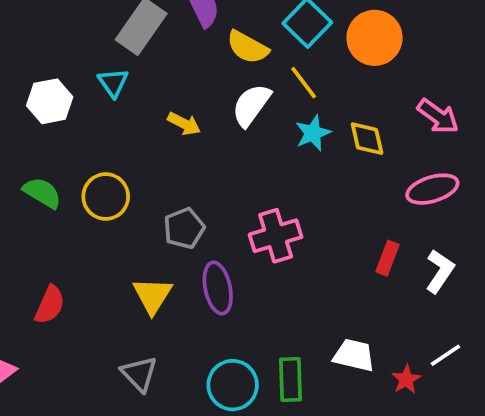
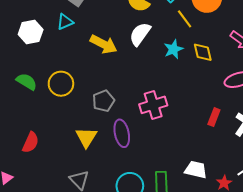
cyan triangle: (113, 83) -> (65, 22), turned 42
yellow line: (304, 83) -> (185, 19), moved
yellow arrow: (184, 124) -> (104, 44), size x1.5

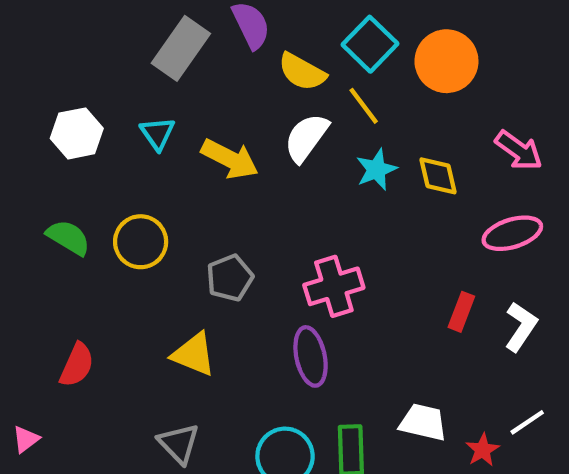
yellow line: (185, 19) -> (364, 106), moved
cyan triangle: (65, 22) -> (158, 133), moved, turned -42
purple ellipse: (122, 133) -> (311, 356), moved
yellow triangle: (86, 137) -> (194, 354), turned -40

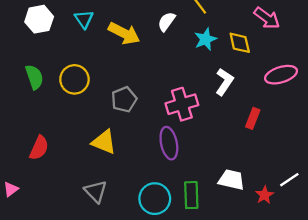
white semicircle: (306, 138) -> (167, 22), size x0.7
pink arrow: (519, 150) -> (267, 18), moved
green semicircle: (68, 237) -> (34, 77), turned 40
white L-shape: (521, 327) -> (224, 82), moved

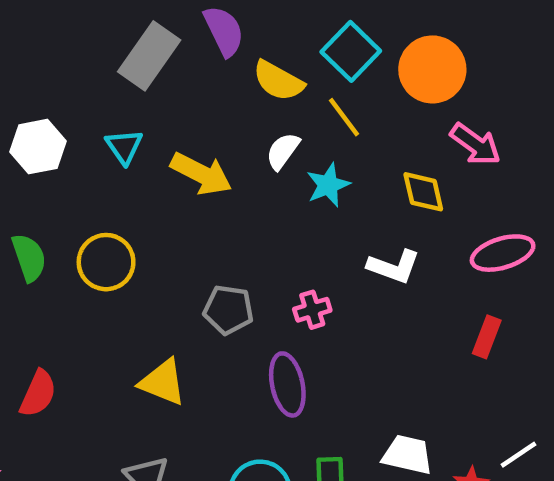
cyan star: (205, 39) -> (328, 185), moved
white L-shape: (224, 82) -> (394, 267), turned 76
gray pentagon: (124, 99) -> (228, 310), moved, turned 30
pink cross: (182, 104) -> (312, 310), size x0.6
red rectangle: (253, 118) -> (487, 337), moved

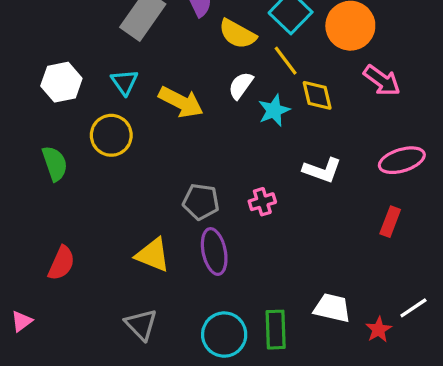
yellow diamond: (423, 192) -> (317, 95), moved
yellow circle: (106, 262) -> (111, 135), moved
purple ellipse: (287, 384) -> (214, 251), moved

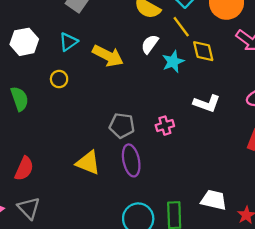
cyan triangle: (125, 82) -> (68, 42), turned 30
yellow circle: (111, 135) -> (59, 79), size x0.6
gray triangle: (141, 325) -> (29, 208), moved

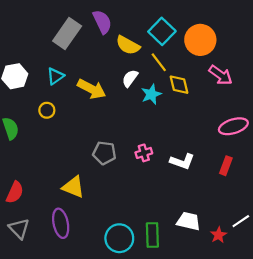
white L-shape: (207, 103) -> (182, 161), moved
purple ellipse: (131, 160) -> (61, 223), moved

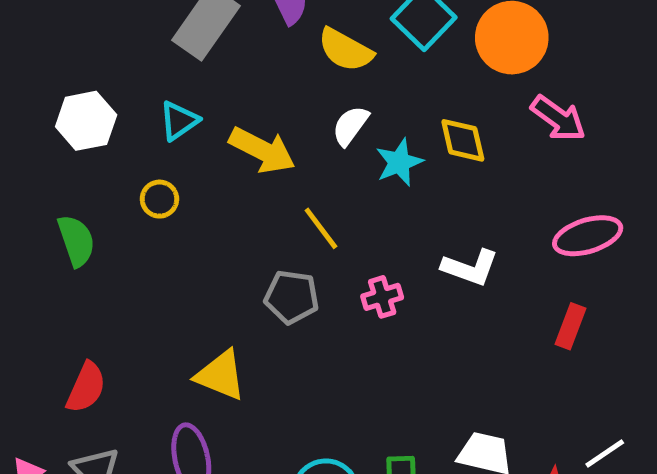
yellow line: (159, 62) -> (321, 228), moved
white L-shape: (182, 161) -> (470, 268), moved

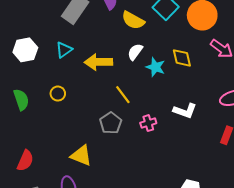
yellow arrow: (262, 150) -> (98, 62), turned 152
cyan star: (399, 162) -> (155, 67), turned -30
yellow circle: (159, 199) -> (58, 94), moved
gray pentagon: (292, 297) -> (111, 123), turned 30

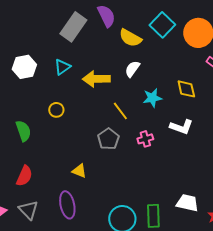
yellow diamond: (182, 58) -> (186, 89), moved
cyan star: (155, 67) -> (152, 98), moved, turned -30
green semicircle: (21, 100) -> (23, 131), moved
yellow triangle: (81, 156) -> (79, 171), size x0.7

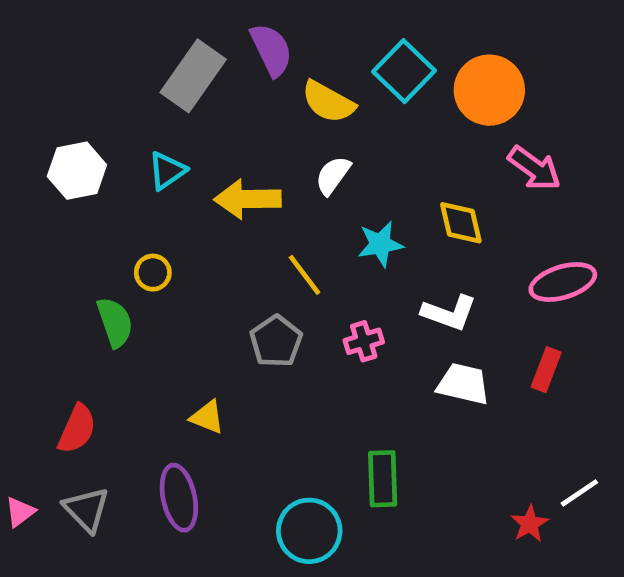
green semicircle: (23, 131) -> (115, 322), moved
white trapezoid: (187, 203) -> (463, 384), moved
green rectangle: (153, 216) -> (383, 479), moved

